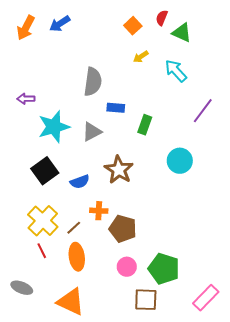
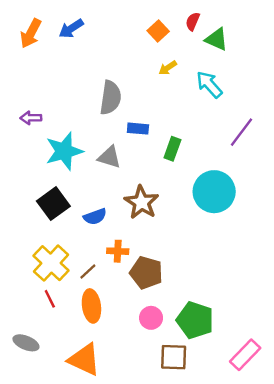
gray triangle: (92, 132) -> (109, 157), turned 45
cyan circle: (180, 161) -> (214, 192), size x1.4

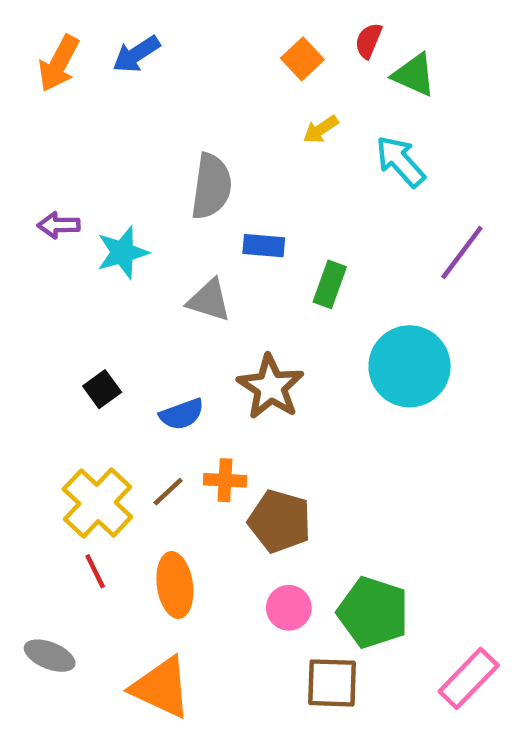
cyan star: (64, 151) -> (123, 252), moved, size x0.7
black square: (53, 204) -> (102, 389), size x0.6
brown line: (88, 271) -> (168, 492), moved

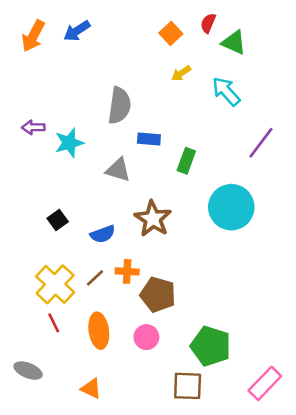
pink circle: (289, 608) -> (146, 337), moved
orange triangle: (161, 687) -> (91, 389), size x0.6

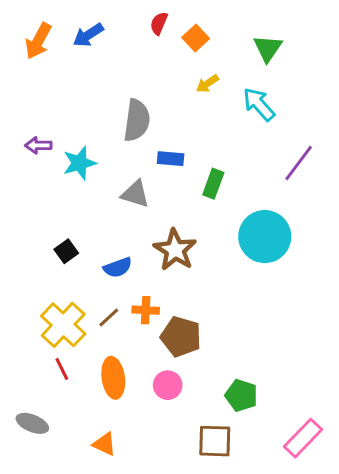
red semicircle: (208, 23) -> (159, 23), moved
green triangle: (234, 42) -> (268, 48), turned 40
green pentagon: (211, 346) -> (241, 395), size x0.7

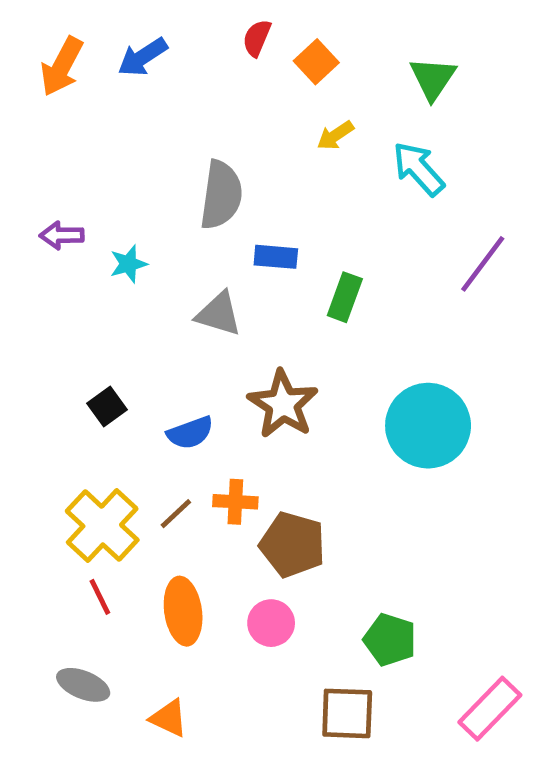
cyan star: (79, 163) -> (128, 264), size x0.7
cyan circle: (265, 237) -> (428, 426), moved
gray ellipse: (32, 423) -> (83, 685), moved

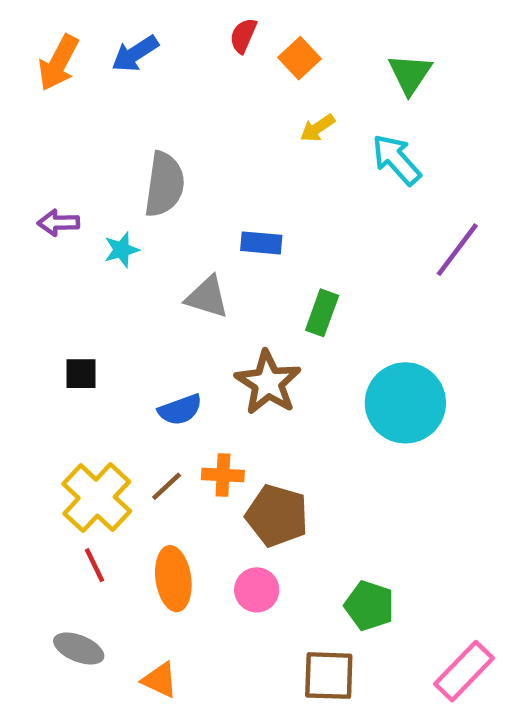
gray semicircle: (221, 195) -> (164, 184), moved
green rectangle: (345, 297) -> (322, 313), moved
black square: (107, 407) -> (81, 374), moved, turned 36

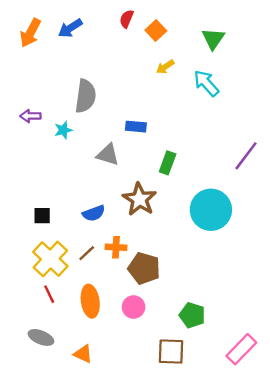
purple line: (457, 250) -> (246, 156), moved
black square: (81, 374) -> (42, 216), moved

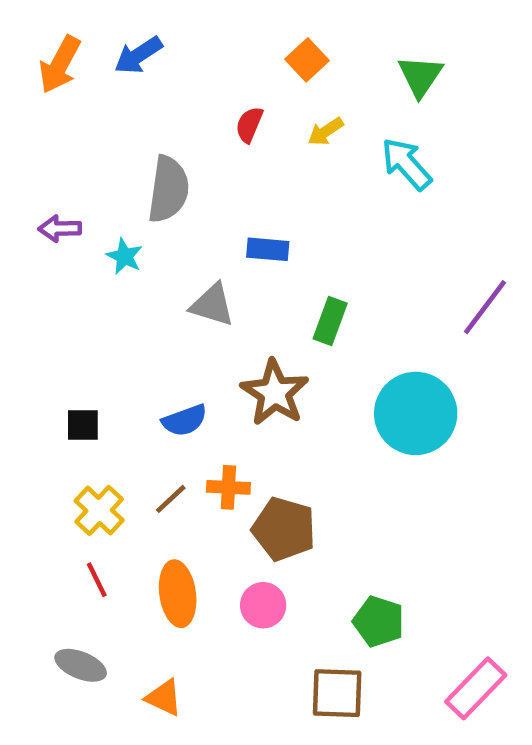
red semicircle: (127, 19) -> (249, 125), moved
cyan star: (63, 130) -> (124, 256), turned -30
yellow cross: (50, 259) -> (99, 510), size x0.7

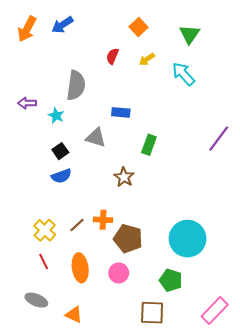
brown star: (275, 393) -> (124, 177), size x0.7
cyan circle: (416, 413) -> (188, 239), moved
blue semicircle: (185, 420) -> (61, 176), moved
black square: (83, 425) -> (60, 151), moved, turned -35

